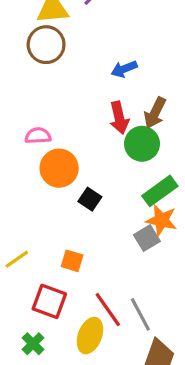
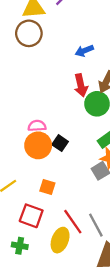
pink semicircle: (38, 136) -> (37, 126), moved
orange circle: (59, 168) -> (38, 145), moved
green cross: (33, 344) -> (20, 246), turned -35

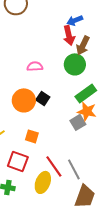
blue arrow: (84, 51) -> (75, 20), moved
red arrow: (81, 85) -> (69, 35), moved
pink semicircle: (37, 126) -> (35, 66), moved

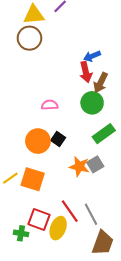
orange star: (87, 111) -> (79, 167), moved
orange square: (32, 136) -> (33, 179), moved, size x1.6
red square: (18, 161) -> (39, 220), moved

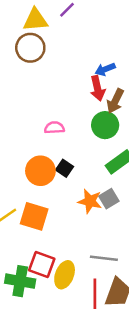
red line: (70, 211) -> (95, 294), moved, turned 35
gray line: (91, 214) -> (104, 258), turned -55
green cross: (21, 233) -> (20, 281), size x1.6

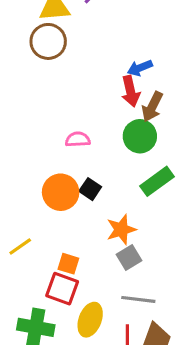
gray square: (109, 199) -> (129, 257), moved
orange star: (90, 201) -> (121, 230), turned -30
orange square: (34, 216) -> (68, 264), moved, size x0.6
red square: (42, 265) -> (62, 289), moved

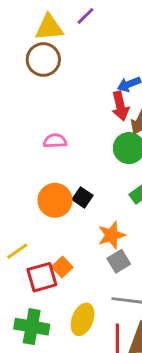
pink semicircle: (78, 139) -> (55, 141), moved
orange square: (68, 264) -> (62, 267), turned 30
red square: (62, 289) -> (42, 277), moved, turned -36

